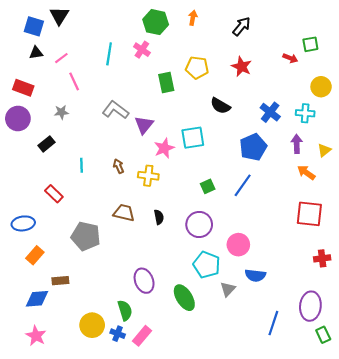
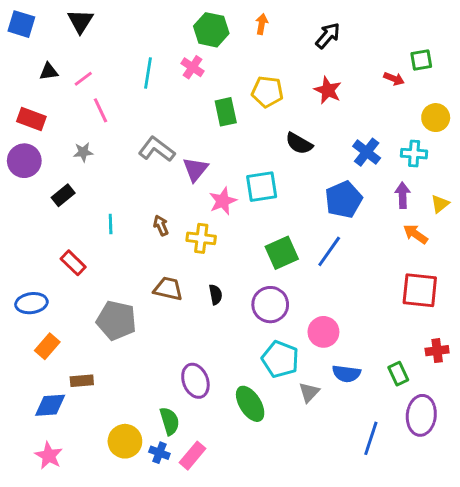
blue square: (34, 26) -> (21, 24), moved
green square: (208, 186) -> (282, 253), size x1.6
green rectangle: (323, 335) -> (398, 374), moved

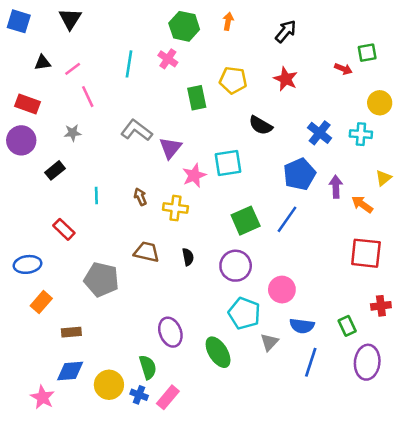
purple arrow: (403, 195) -> (336, 187), moved
blue diamond: (50, 405) -> (70, 371), moved
blue line: (371, 438) -> (311, 362), moved

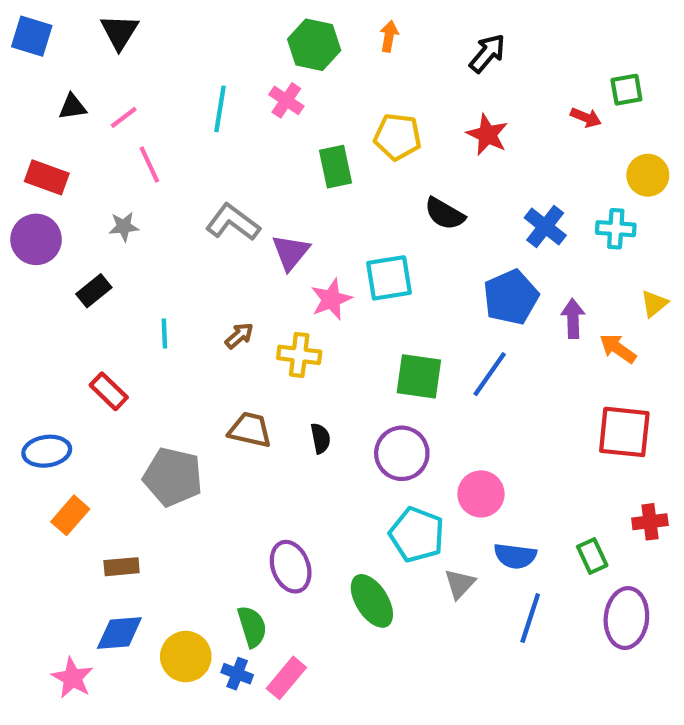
brown arrow: (140, 197) -> (239, 336), turned 72
green square: (246, 221) -> (419, 376), turned 32

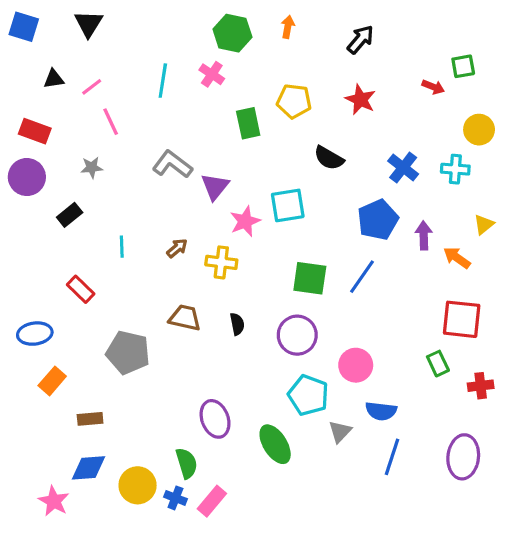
green rectangle: (592, 556) -> (438, 364), moved

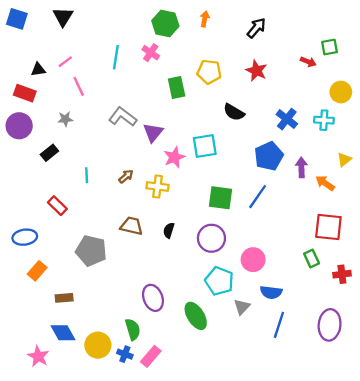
black triangle: (54, 79) -> (38, 70), moved
black semicircle: (237, 324) -> (169, 230), turned -152
blue diamond: (89, 468) -> (63, 333), turned 65

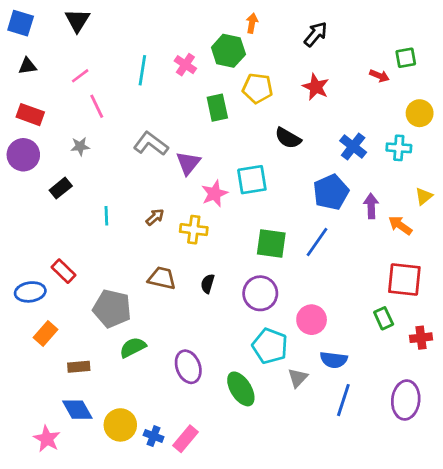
green hexagon: (165, 23) -> (228, 51), moved
black triangle: (38, 70) -> (27, 66), moved
red rectangle: (57, 206) -> (64, 271), moved
green semicircle: (133, 329) -> (133, 347), moved, turned -100

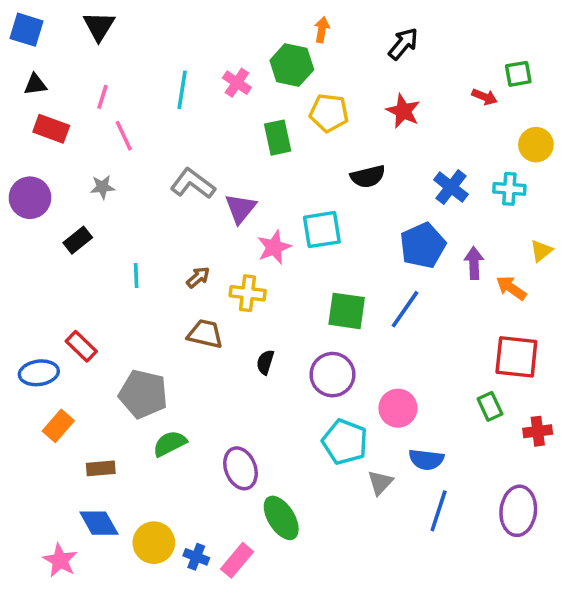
pink line: (80, 76) -> (103, 97), turned -36
red rectangle: (30, 115) -> (51, 129), moved
black semicircle: (288, 138) -> (368, 176), turned -44
brown trapezoid: (162, 278) -> (205, 334), moved
green ellipse: (241, 389) -> (281, 518), moved

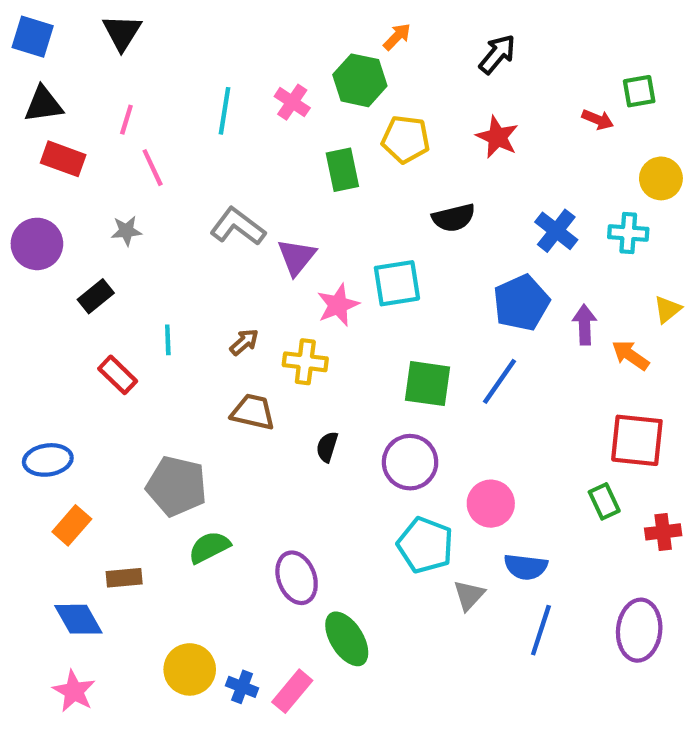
orange arrow: (322, 30) -> (397, 37), turned 35
black triangle: (35, 84) -> (43, 104), size x1.4
red rectangle: (81, 346) -> (118, 375), moved
blue diamond: (99, 523) -> (78, 619), moved

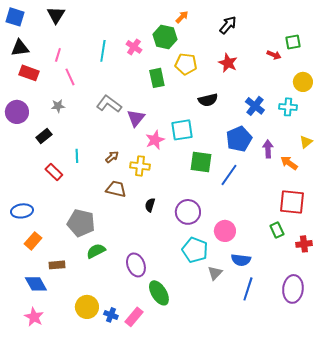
green square: (427, 384) -> (201, 162), moved

